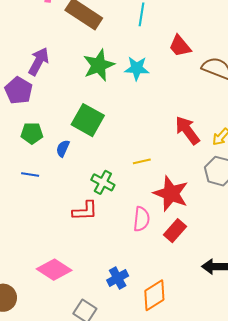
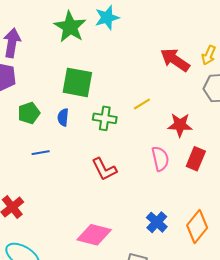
green cross: (103, 182) -> (105, 118), moved
red star: (171, 194) -> (180, 125), size x0.7
red L-shape: (85, 211) -> (104, 169), turned 84

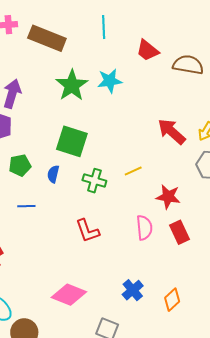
red rectangle: (196, 159) -> (180, 232), turned -55
orange diamond: (197, 227) -> (172, 300), size x0.7

